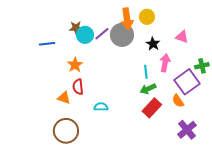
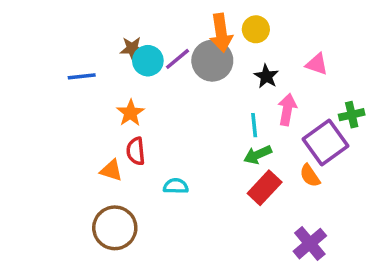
purple cross: (187, 130) -> (310, 244), moved

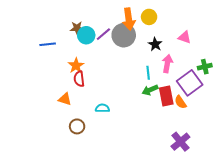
red semicircle: (136, 151) -> (79, 79), moved
red rectangle: (265, 188) -> (166, 96), moved, turned -54
brown circle: (115, 228) -> (77, 126), moved, size x0.6

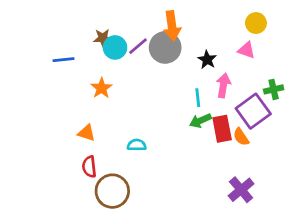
yellow circle: (149, 17) -> (256, 23), moved
red semicircle: (79, 79) -> (89, 167), moved
brown circle: (77, 126) -> (112, 191), moved, size x1.6

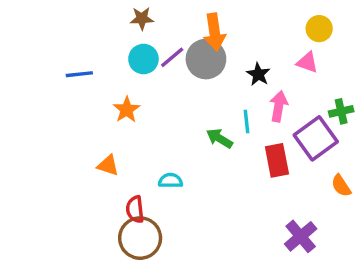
brown star: (103, 38) -> (142, 18), moved
green arrow: (200, 121) -> (219, 138), moved, turned 55
orange semicircle: (241, 137) -> (341, 186), moved
red semicircle: (89, 167) -> (135, 209), moved

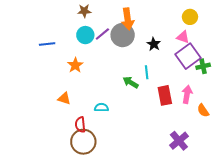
pink arrow: (279, 106) -> (187, 94), moved
purple square: (316, 138) -> (188, 56), moved

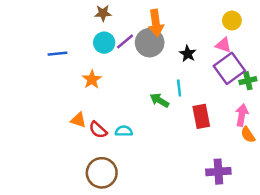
pink arrow: (187, 94) -> (242, 115), moved
red semicircle: (80, 125) -> (98, 130), moved, turned -42
purple cross: (179, 141) -> (218, 172), turned 36

